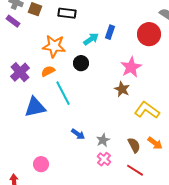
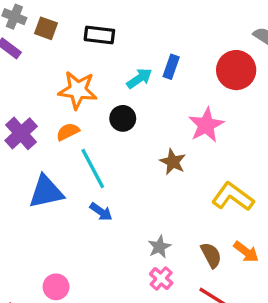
brown star: (122, 89) -> (173, 162), moved
blue arrow: (78, 134) -> (101, 212), moved

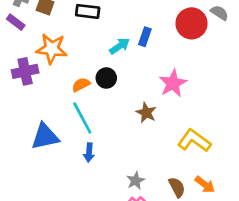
red circle: (236, 70) -> (192, 23), moved
orange star: (78, 90) -> (52, 49), moved
orange semicircle: (68, 132) -> (81, 85), moved
purple cross: (21, 133) -> (25, 71), moved, turned 30
blue arrow: (101, 212) -> (89, 153), turned 60

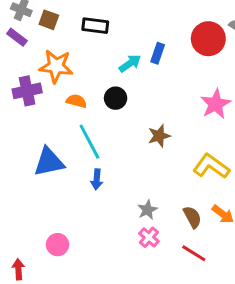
pink star: (173, 83) -> (216, 104), moved
orange semicircle: (81, 85) -> (76, 101), moved, turned 42
brown star: (146, 113) -> (159, 136), turned 30

